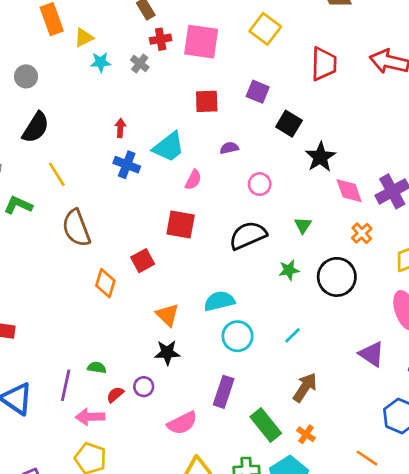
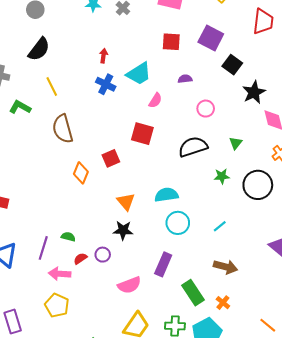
purple square: (258, 92) -> (211, 38), size x1.4
brown arrow: (305, 387) -> (226, 267), turned 65

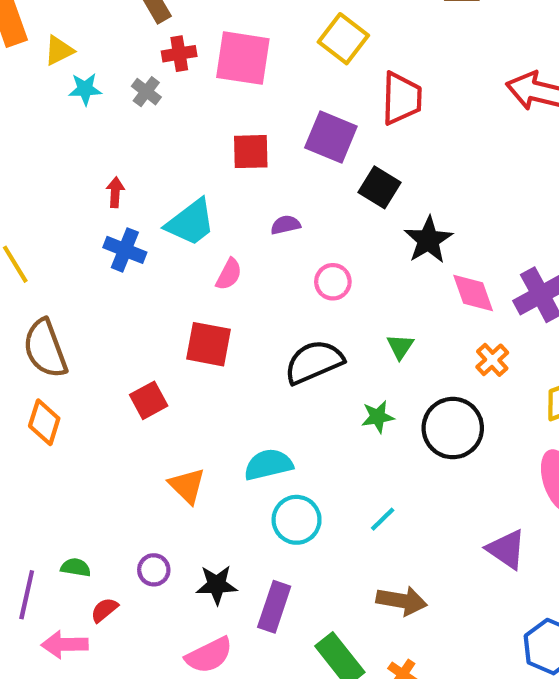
red trapezoid: (263, 22) -> (402, 98), moved
orange diamond: (81, 173) -> (44, 422), moved
black star: (123, 230) -> (217, 585), moved
purple circle: (103, 255) -> (154, 570), moved

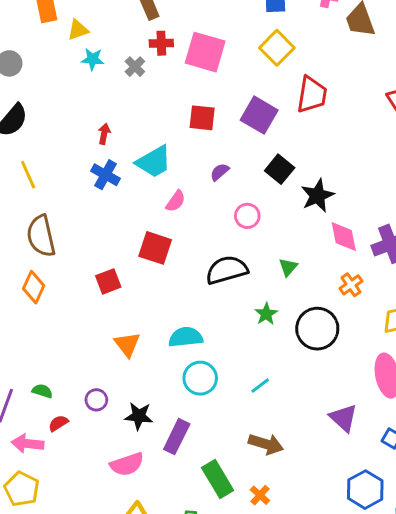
black square: (379, 187) -> (280, 169), moved
purple semicircle: (286, 225) -> (220, 172), turned -36
green star: (378, 417) -> (266, 314), turned -30

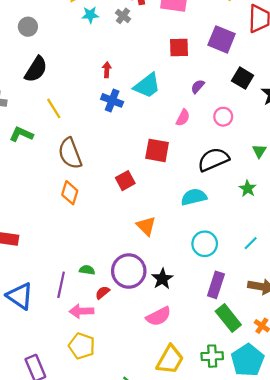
pink semicircle: (176, 201) -> (183, 118), moved
cyan semicircle: (186, 337) -> (194, 197), moved
purple circle: (96, 400) -> (129, 271), size x2.0
black star: (139, 416) -> (162, 279), turned -30
purple rectangle: (177, 437) -> (216, 285), moved

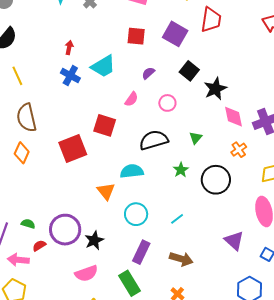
red square: (125, 181) -> (73, 148), size x1.6
orange triangle: (146, 226) -> (106, 191), moved
green rectangle: (228, 318) -> (129, 283), moved

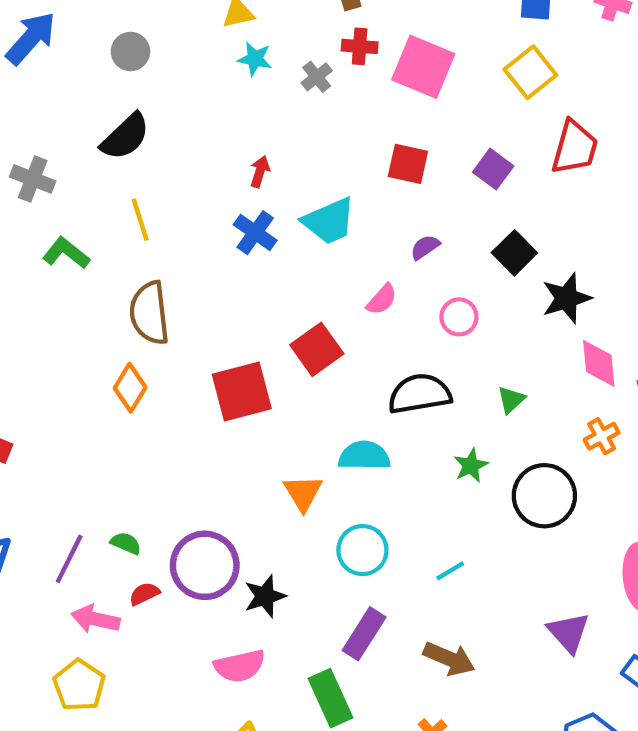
purple square: (175, 34) -> (493, 169), size x0.7
red square: (105, 125) -> (317, 349), turned 30

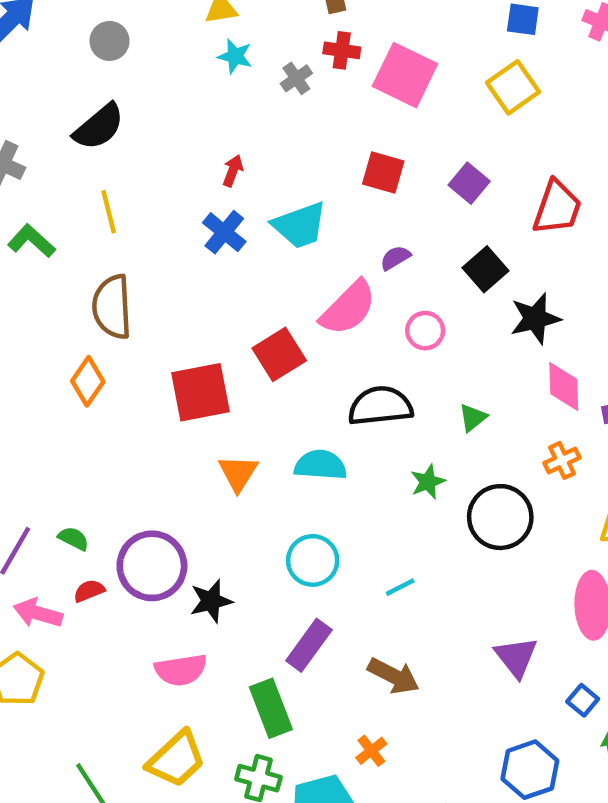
red trapezoid: (575, 147) -> (557, 208), moved
pink semicircle: (382, 299) -> (348, 308), size x1.8
orange triangle: (303, 493) -> (238, 473), moved

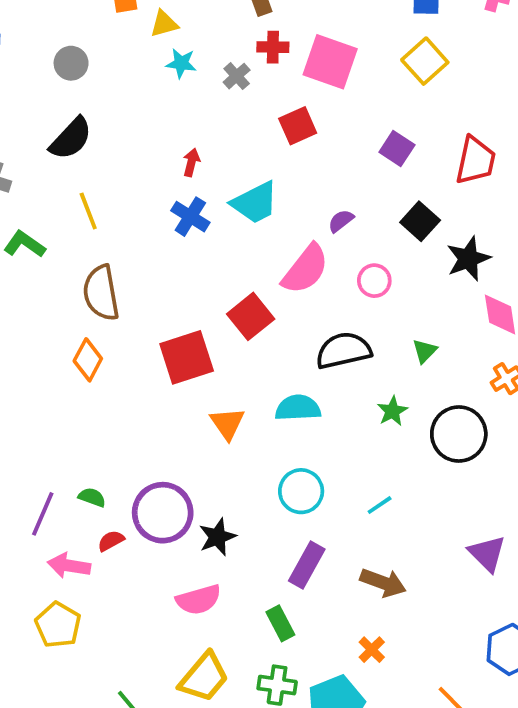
red square: (383, 172) -> (298, 126), moved, turned -33
green rectangle: (271, 708) -> (280, 623), size x0.7

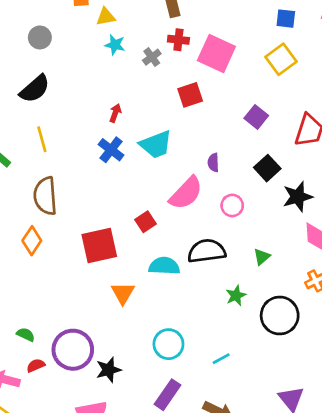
purple semicircle: (341, 221) -> (213, 163), turned -60
red square: (251, 316) -> (146, 222), size x0.7
cyan semicircle: (298, 408) -> (164, 266), moved

